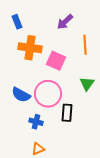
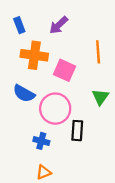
purple arrow: (65, 22) -> (59, 25), moved
blue semicircle: (21, 95) -> (24, 93), moved

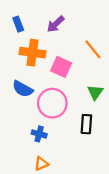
orange line: (98, 52) -> (93, 49), turned -35
black rectangle: (77, 131) -> (86, 124), moved

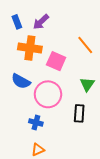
purple arrow: (56, 24) -> (41, 22), moved

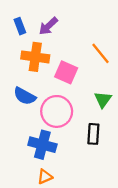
blue cross: (36, 122) -> (42, 145), size x1.6

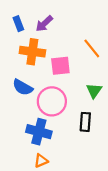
pink square: (66, 72) -> (60, 66), turned -30

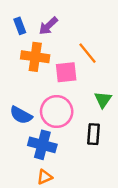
orange line: (92, 48) -> (88, 53), moved
blue semicircle: (23, 87) -> (21, 115), moved

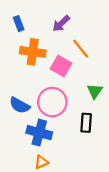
purple arrow: (48, 26) -> (61, 24), moved
pink square: (66, 72) -> (61, 66), turned 36

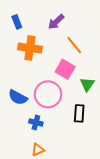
pink square: (61, 66) -> (65, 69), moved
blue cross: (39, 133) -> (36, 122), size x0.6

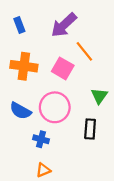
purple arrow: (56, 22) -> (64, 25), size x1.4
orange cross: (30, 48) -> (24, 66), moved
pink square: (65, 69) -> (63, 68), moved

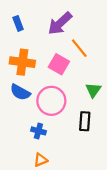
blue semicircle: (20, 111) -> (20, 92), moved

